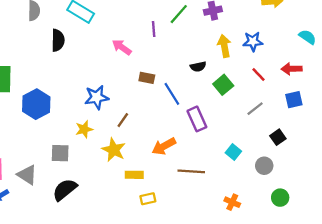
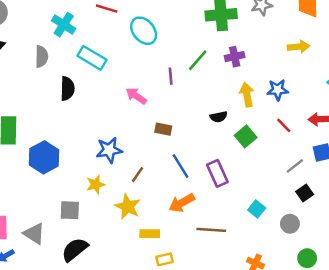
blue line: (172, 94) -> (180, 166), moved
gray line: (255, 109) -> (295, 166), moved

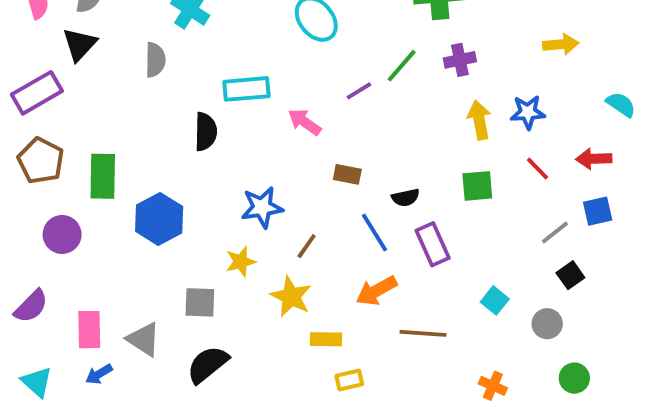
cyan rectangle: (92, 58) -> (246, 89), moved, turned -36
purple line: (171, 76) -> (359, 91), turned 63
black semicircle: (67, 89) -> (206, 132), moved
black semicircle: (219, 117) -> (406, 198), moved
green square: (246, 136) -> (477, 186), turned 35

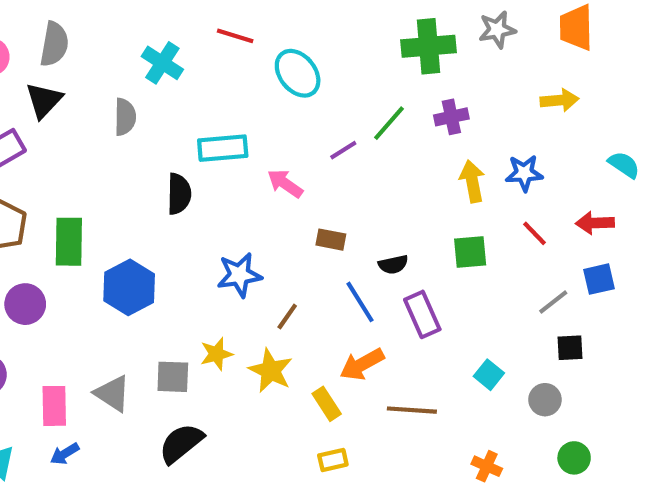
yellow star: (241, 262) -> (216, 354), moved
black square: (570, 275) -> (570, 348), turned 32
gray triangle: (144, 339) -> (113, 393), moved
yellow rectangle: (326, 339) -> (327, 404), moved, turned 56

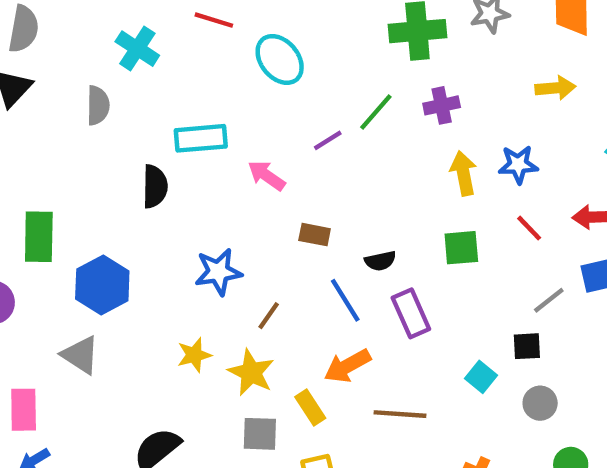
black square: (570, 348) -> (527, 346), moved
gray square: (173, 377) -> (260, 434), moved
gray triangle: (113, 393) -> (80, 355), moved

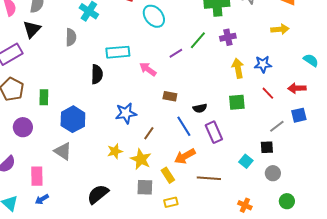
green rectangle: (39, 237) -> (44, 97), size x0.7

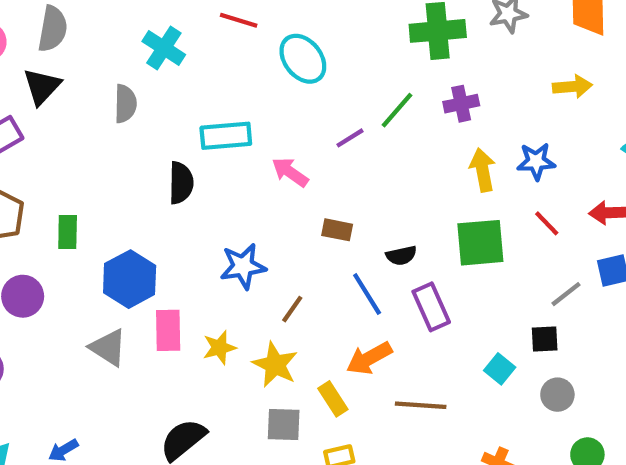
green square: (237, 102) -> (480, 243), size x1.4
pink rectangle: (37, 176) -> (168, 330), moved

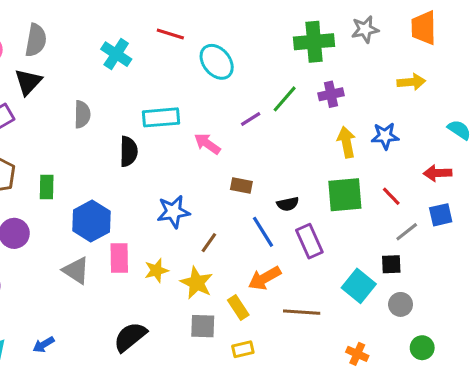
gray semicircle: (125, 104) -> (82, 114), moved
red line: (547, 223) -> (391, 196), moved
cyan square: (500, 369) -> (359, 286), size x1.5

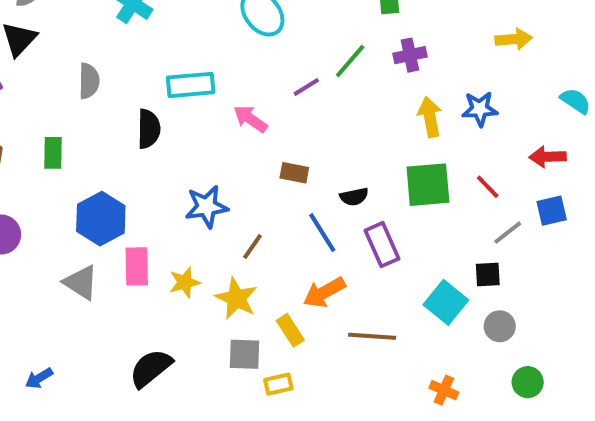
green rectangle: (47, 187) -> (53, 153), moved
yellow rectangle: (243, 349) -> (278, 384), moved

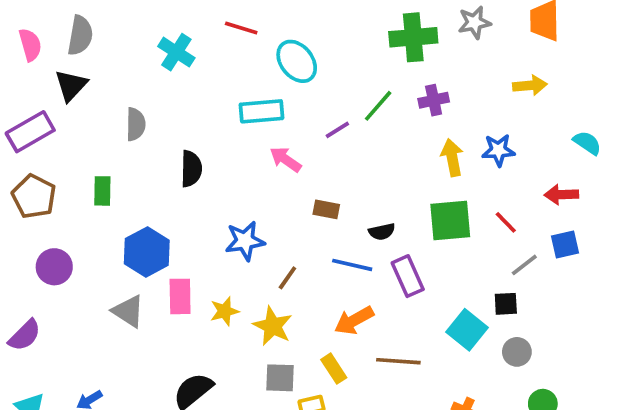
cyan rectangle: (191, 85) -> (262, 111), moved
blue line: (322, 233) -> (352, 265), turned -45
yellow rectangle: (290, 330) -> (334, 369), moved

